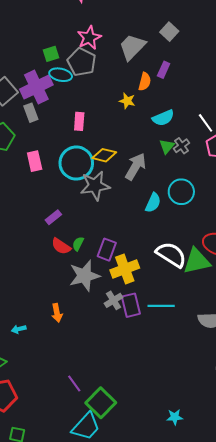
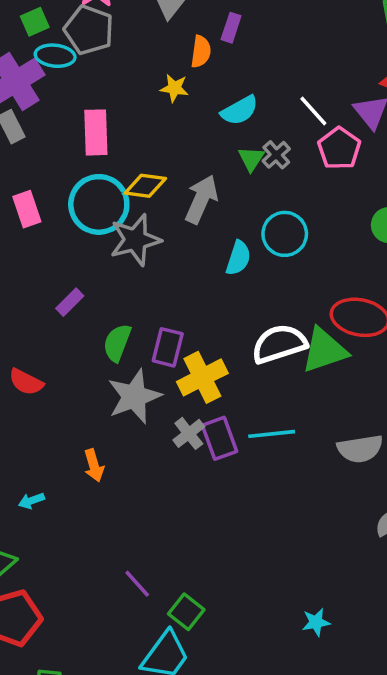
pink rectangle: (79, 121) -> (96, 132), size x1.4
green semicircle: (78, 244) -> (117, 343), size x1.5
red semicircle: (61, 246) -> (26, 382), moved
white semicircle: (171, 255) -> (279, 344), turned -44
green square: (101, 403) -> (186, 612), size x0.7

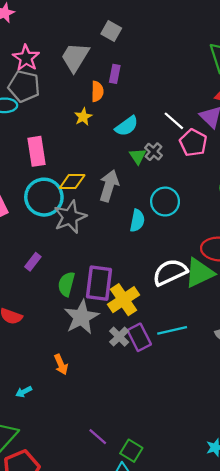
yellow star: (174, 88) -> (83, 117), turned -30
purple rectangle: (168, 347) -> (99, 283), size x1.4

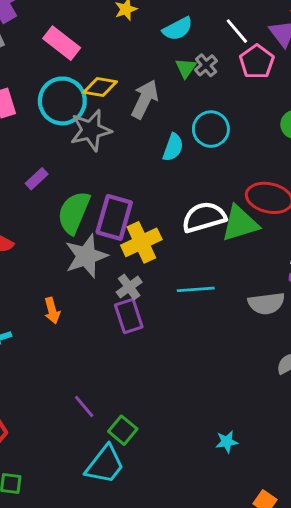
pink rectangle: (36, 151) -> (62, 43), turned -52
green semicircle: (66, 284) -> (74, 212), size x1.4
purple rectangle: (139, 337) -> (129, 316), moved

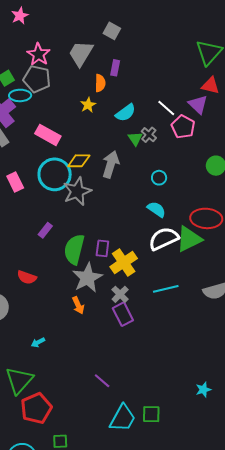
cyan circle: (211, 129) -> (159, 178), size x0.6
cyan semicircle: (173, 147) -> (156, 209), moved, turned -66
purple rectangle: (114, 217) -> (102, 248), size x0.6
orange arrow: (52, 311) -> (78, 305), moved
green square: (123, 430) -> (151, 414), moved, turned -30

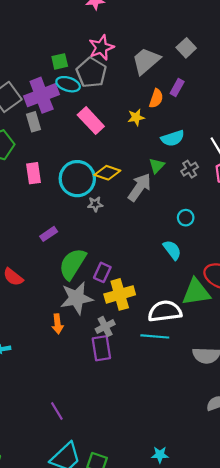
pink rectangle: (48, 135) -> (91, 121), moved
green triangle: (135, 139) -> (157, 166), moved
gray star: (77, 191) -> (95, 204), size x0.5
white semicircle: (164, 239) -> (165, 311), moved

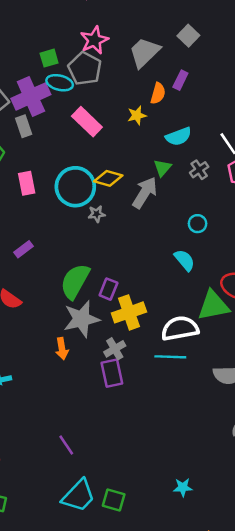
purple rectangle: (49, 234) -> (23, 249), moved

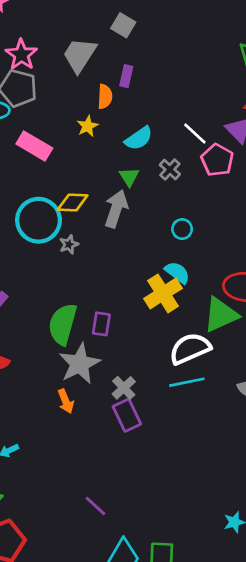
yellow cross: (129, 312) -> (163, 293), moved

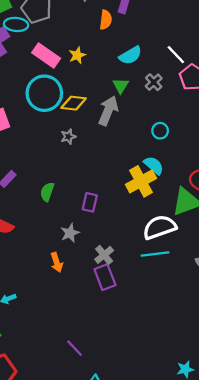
yellow star: (87, 126) -> (77, 55), moved
cyan circle: (39, 220) -> (44, 93), moved
green semicircle: (63, 324) -> (47, 192), moved, size x0.6
gray star: (80, 364) -> (70, 233), size x0.6

